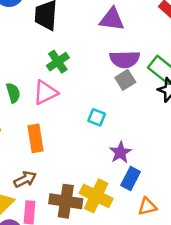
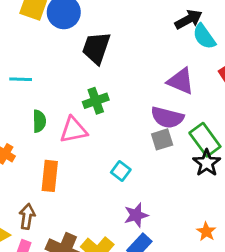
purple triangle: (112, 19) -> (181, 81), moved
brown arrow: (25, 179) -> (27, 216), turned -70

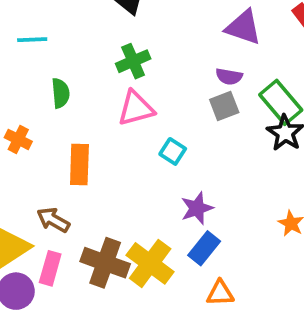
purple semicircle: (167, 117) -> (229, 77), size x0.6
pink triangle: (73, 130) -> (136, 108), moved
brown arrow: (27, 216) -> (53, 220), turned -65

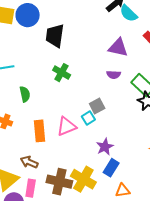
green cross: (133, 61) -> (62, 73), turned -30
gray square: (224, 106) -> (97, 106), moved
pink triangle: (136, 108) -> (66, 126), moved
cyan square: (173, 151) -> (88, 118), turned 32

